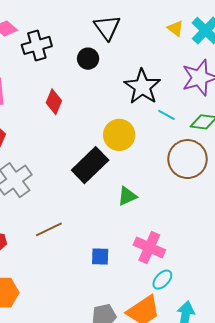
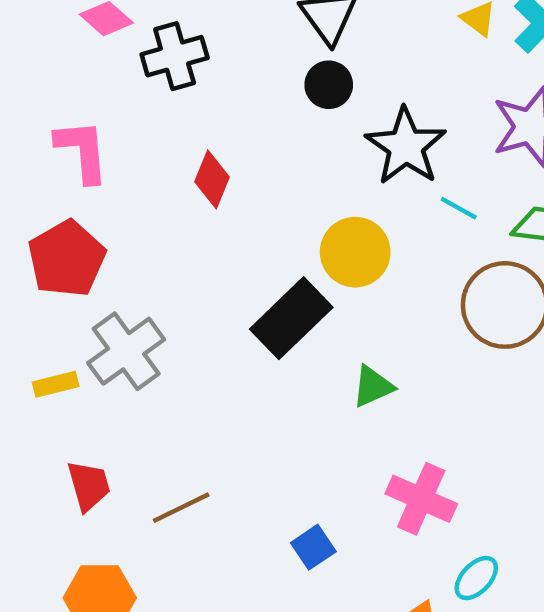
black circle: (88, 59) -> (329, 85), moved
brown line: (49, 229) -> (181, 508), moved
blue square: (100, 257) -> (313, 547), moved, turned -36
cyan ellipse: (162, 280) -> (476, 578), moved

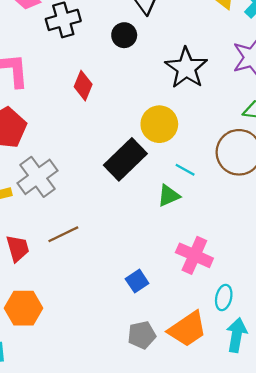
black circle: (329, 85) -> (124, 35), moved
cyan line: (459, 208) -> (185, 170), moved
brown line: (181, 508) -> (63, 234), moved
cyan ellipse: (476, 578) -> (224, 297), turned -30

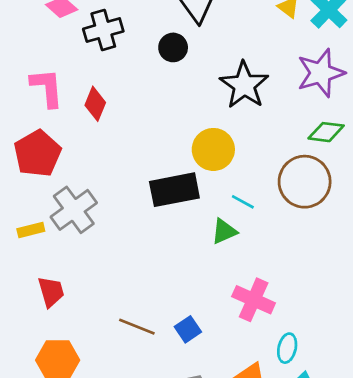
red diamond: (83, 86) -> (95, 104), moved
black rectangle: (125, 159) -> (174, 190), turned 33
brown line: (63, 234) -> (137, 327), moved, turned 48

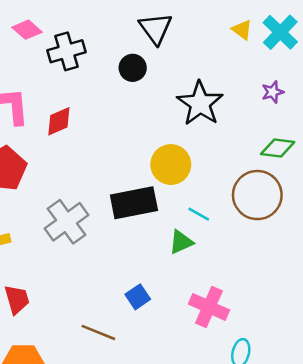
purple star: (321, 73) -> (273, 92), size x0.5
red diamond: (95, 104) -> (59, 121), turned 44
gray cross: (74, 210) -> (67, 222), moved
blue square: (188, 329) -> (138, 297), moved

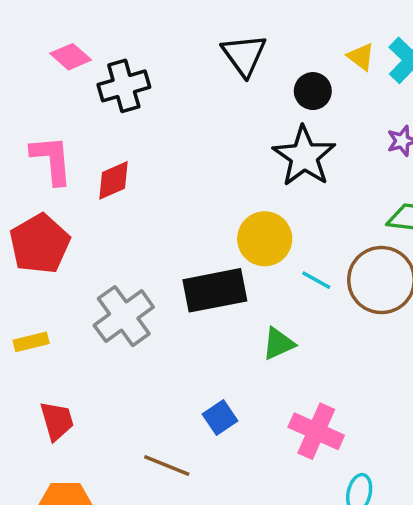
black circle: (133, 68) -> (313, 91), moved
cyan line: (199, 214) -> (316, 280), moved

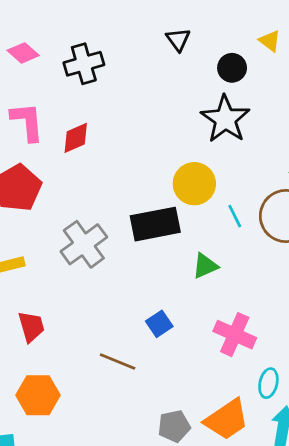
black triangle: (244, 55) -> (178, 40), size x0.7
pink diamond: (71, 57) -> (23, 53), moved
cyan line: (316, 280) -> (235, 216), turned 35

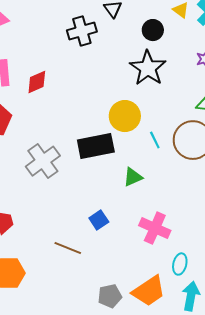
black cross: (84, 64) -> (82, 31), moved

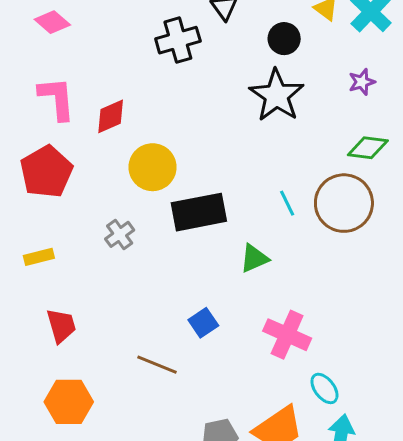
yellow circle: (125, 116) -> (153, 167), moved
gray cross: (43, 161) -> (120, 234), size x0.6
cyan ellipse: (180, 264) -> (324, 388), turned -50

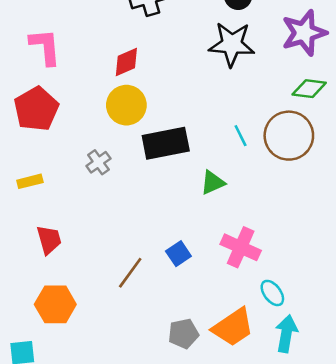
purple star: (362, 82) -> (304, 33), size x2.0
black star: (277, 95) -> (232, 44), turned -30
red diamond: (111, 116) -> (126, 62), moved
blue square: (203, 323) -> (178, 254), moved
brown line: (157, 365) -> (130, 273), turned -76

